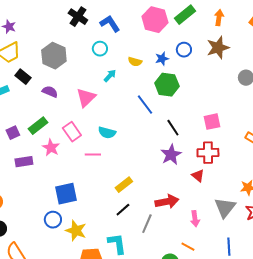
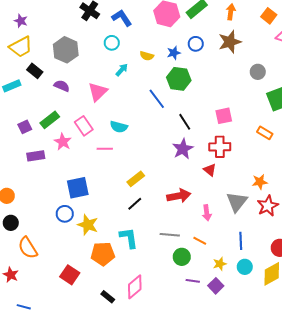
gray line: (147, 224) -> (170, 235), moved, turned 72

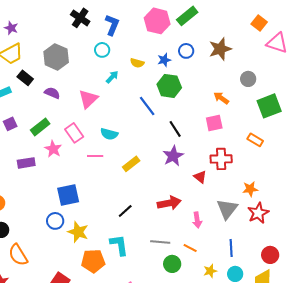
orange arrow: (231, 12) -> (221, 98), moved, turned -63
blue L-shape: (122, 18) -> (112, 25), turned 55
purple square: (25, 127) -> (10, 124), moved
red cross: (220, 147) -> (221, 159), moved
yellow rectangle: (136, 179) -> (131, 164), moved

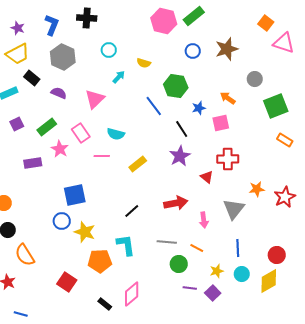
black cross: (80, 18) -> (87, 18), turned -30
blue L-shape: (112, 25) -> (52, 25), moved
blue star: (164, 60) -> (199, 108), moved
orange rectangle: (255, 140) -> (285, 140), moved
red star: (258, 213) -> (285, 197), moved

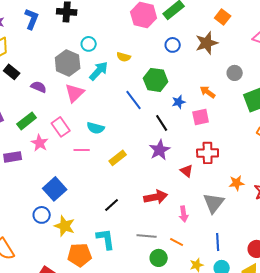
orange square: (266, 23) -> (223, 17), moved
gray hexagon: (63, 57) -> (68, 63), moved
cyan arrow: (119, 77) -> (99, 71), size x1.5
blue square: (75, 195) -> (55, 189), turned -30

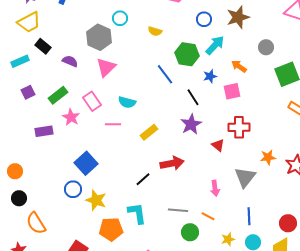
cyan arrow: (99, 71) -> (215, 45), moved
red arrow: (156, 197) -> (172, 163), moved

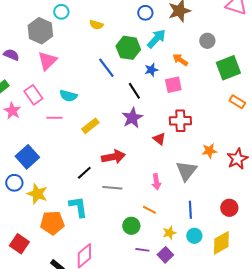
gray line: (178, 210) -> (112, 188), moved
red circle: (288, 223) -> (229, 208), moved

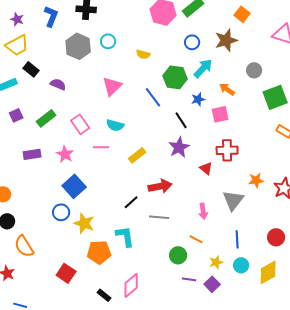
gray hexagon: (40, 31) -> (78, 46), moved
pink triangle: (47, 61) -> (112, 86), moved
pink star: (12, 111) -> (65, 154), moved

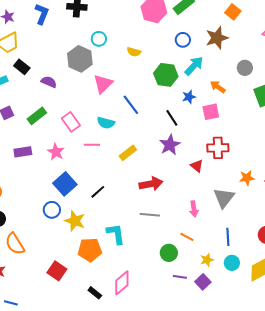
gray hexagon: (78, 46) -> (80, 59), moved
blue line: (153, 97) -> (131, 105), moved
black line: (131, 202) -> (98, 192), moved

